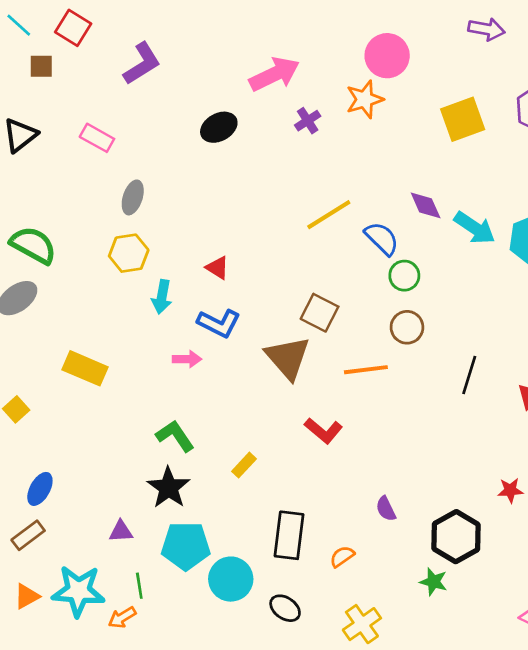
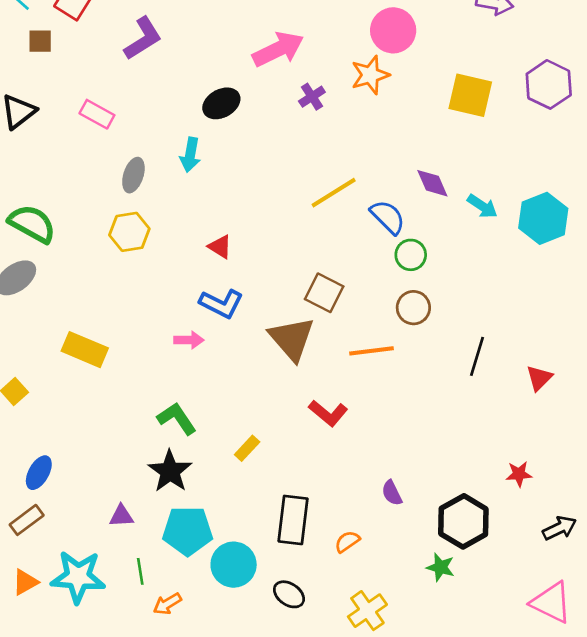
yellow square: (463, 119) -> (470, 95), turned 33
cyan arrow: (475, 228) -> (482, 206), size x0.7
cyan arrow: (162, 297) -> (190, 155), moved
orange arrow: (122, 617) -> (167, 604), moved

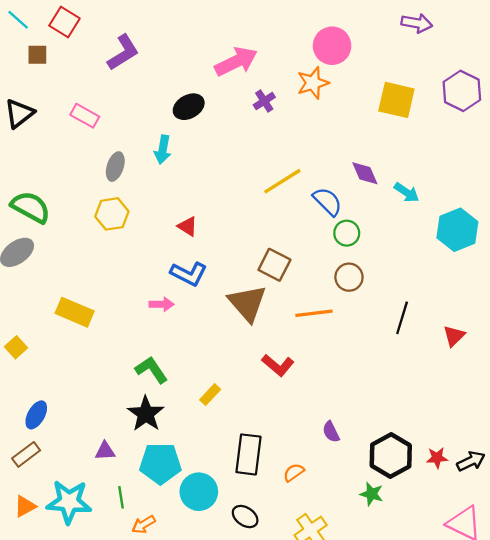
cyan hexagon: (543, 218) -> (457, 230), moved
red star: (519, 474) -> (437, 458), moved

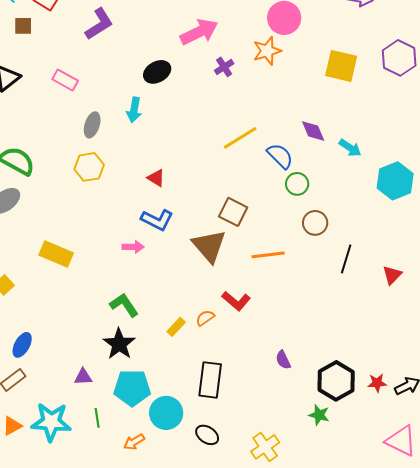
brown circle: (349, 277) -> (315, 223), moved
orange semicircle: (294, 472) -> (205, 318), moved
orange arrow: (144, 524) -> (134, 442), moved

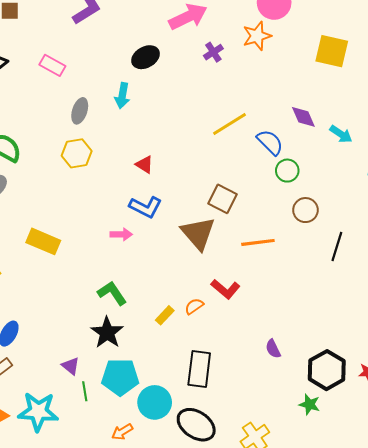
purple triangle: (83, 377) -> (71, 366), turned 42
green line: (97, 418) -> (85, 391), moved
black ellipse: (207, 435) -> (196, 425), size x1.6

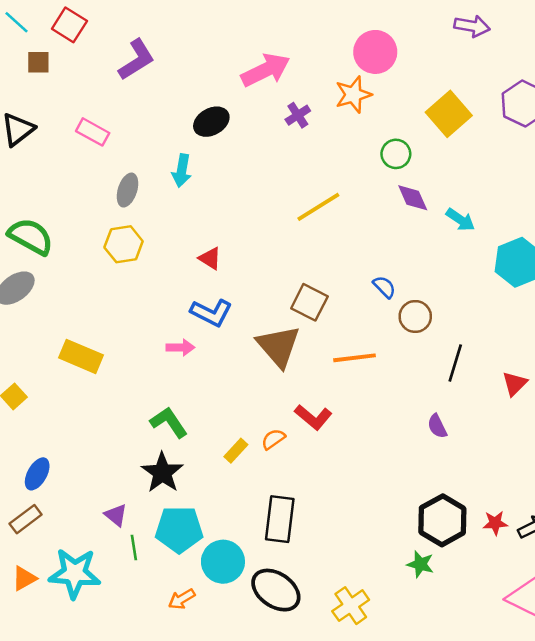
yellow square: (332, 51) -> (449, 114), turned 36
blue semicircle: (270, 142) -> (384, 287), moved, size x0.7
green circle: (287, 171) -> (396, 154), moved
purple semicircle: (273, 349) -> (437, 426), moved

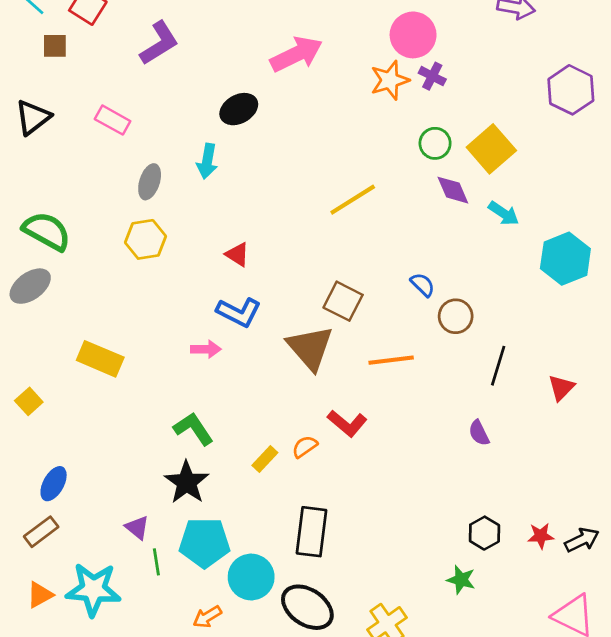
yellow square: (449, 114) -> (491, 149), moved
purple cross: (298, 115) -> (432, 76), moved, turned -30
black hexagon: (442, 520) -> (484, 533), size x0.6

